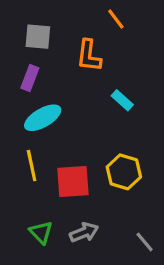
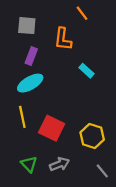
purple rectangle: (30, 78) -> (31, 56), moved
yellow hexagon: (124, 172) -> (92, 136), moved
red square: (73, 181) -> (52, 128), turned 30

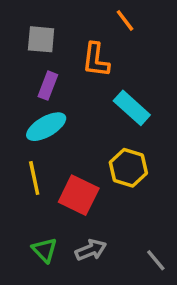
cyan rectangle: (86, 71) -> (132, 108), size x1.5
yellow hexagon: (92, 136) -> (128, 168), moved

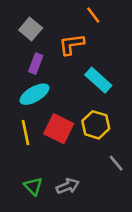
gray square: (41, 39) -> (31, 29), turned 35
orange L-shape: (96, 60) -> (71, 44), turned 76
red square: (79, 195) -> (59, 129), moved
gray line: (156, 260) -> (116, 163), moved

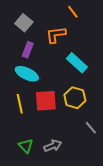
cyan ellipse: (34, 94) -> (27, 74), turned 55
red square: (59, 129) -> (46, 101), turned -30

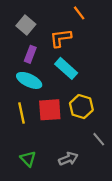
cyan rectangle: (77, 63) -> (66, 68), moved
gray arrow: (53, 146) -> (68, 159), moved

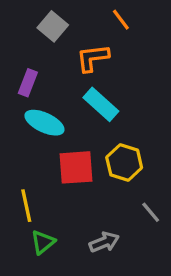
gray square: (26, 25) -> (53, 26), moved
purple rectangle: (30, 54) -> (28, 83), moved
yellow line: (22, 113) -> (26, 206), moved
green triangle: (28, 159) -> (43, 242), turned 35

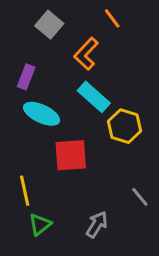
orange L-shape: (93, 58) -> (86, 54), turned -40
yellow hexagon: (124, 162) -> (125, 126), moved
gray arrow: (104, 242) -> (97, 224), turned -36

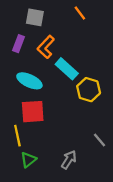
gray square: (49, 25) -> (35, 17), turned -30
orange L-shape: (86, 54) -> (46, 47), moved
purple rectangle: (26, 77) -> (18, 44), moved
red square: (71, 155) -> (33, 112), moved

